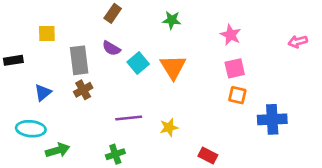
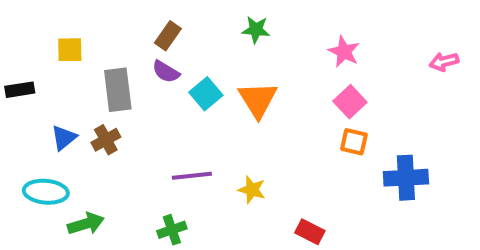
brown rectangle: (113, 13) -> (168, 36), moved
pink square: (235, 68) -> (350, 102), turned -30
brown cross: (83, 90) -> (106, 140), moved
yellow star: (169, 127) -> (252, 190), turned 30

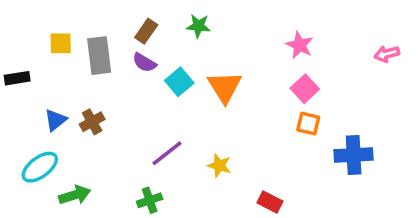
green star: (256, 30) -> (198, 26), moved
gray rectangle: (118, 90) -> (99, 56), moved
purple line: (192, 176) -> (167, 153), turned -32
cyan ellipse: (46, 192) -> (40, 167), turned -42

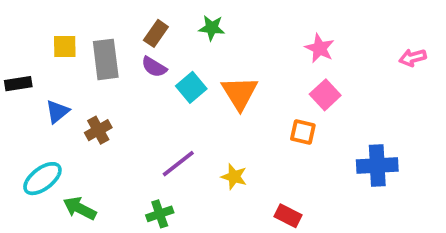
blue triangle: (55, 120) -> (57, 112), moved
orange square: (308, 124) -> (303, 132), moved
green arrow: (75, 195) -> (80, 208), turned -136

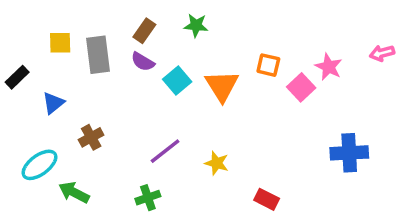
pink star: (320, 48) -> (329, 67), moved
black rectangle: (18, 84) -> (17, 77), turned -35
brown cross: (98, 130) -> (91, 137), moved
orange square: (303, 132) -> (268, 65), moved

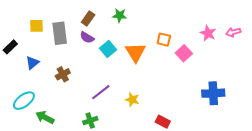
pink star: (329, 67) -> (208, 33), moved
brown cross: (91, 137) -> (63, 74), moved

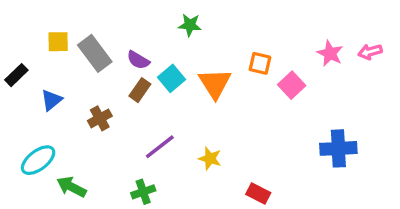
brown rectangle: (88, 19) -> (140, 90), moved
gray rectangle: (60, 33) -> (95, 53), turned -30

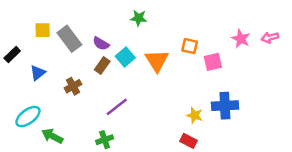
pink square: (292, 85) -> (213, 62), turned 30
blue cross: (338, 148) -> (225, 106), moved
yellow star: (210, 158) -> (195, 115), moved

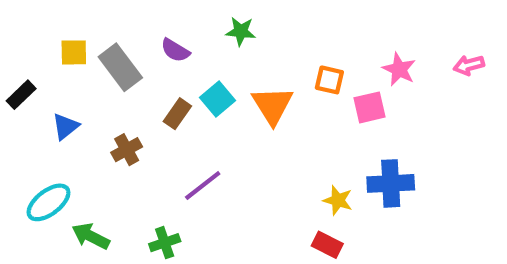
pink star: (241, 39) -> (399, 69), moved
purple semicircle: (101, 44) -> (175, 50), moved
green cross: (105, 140) -> (165, 243), moved

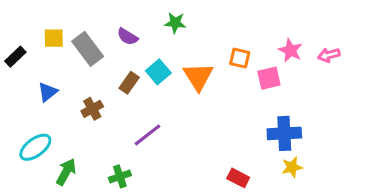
pink arrow: (469, 65) -> (329, 55), moved
black rectangle: (21, 95) -> (15, 57), moved
yellow star: (338, 200) -> (292, 167), moved, turned -30
green arrow: (91, 236) -> (66, 172), turned 92

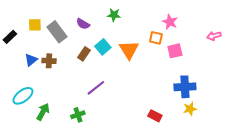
pink star: (290, 50) -> (170, 22), moved
brown cross: (92, 109) -> (49, 61), moved, turned 32

